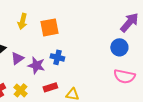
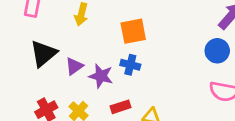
orange square: (49, 27) -> (133, 31), moved

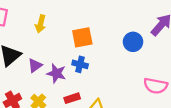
blue circle: (217, 51) -> (133, 42), moved

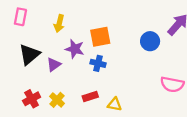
purple star: (56, 73) -> (75, 49), moved

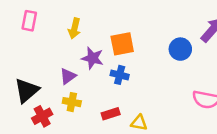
black triangle: (29, 54) -> (27, 90), moved
yellow cross: (57, 100) -> (72, 102), moved, turned -32

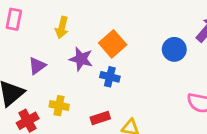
orange square: (122, 44) -> (113, 44), turned -30
purple triangle: (68, 76) -> (37, 66), moved

